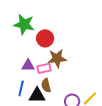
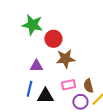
pink rectangle: (44, 68) -> (68, 85), moved
brown semicircle: (46, 85) -> (88, 86), moved

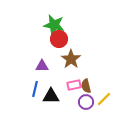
green star: (32, 25) -> (54, 25), moved
brown star: (65, 59) -> (71, 59), turned -30
brown semicircle: (88, 86) -> (86, 86), moved

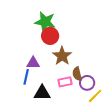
brown semicircle: (86, 86) -> (77, 74), moved
blue line: (35, 89) -> (26, 77), moved
purple circle: (86, 102) -> (87, 83), moved

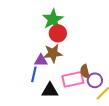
green star: (45, 22) -> (53, 19), turned 30
brown star: (62, 56) -> (53, 53), moved, turned 30
pink rectangle: (65, 82) -> (73, 79), size x1.5

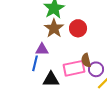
red circle: (58, 33) -> (78, 28), moved
brown star: (53, 53) -> (54, 28), moved, turned -30

